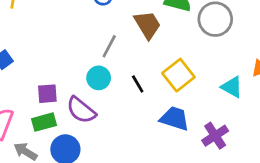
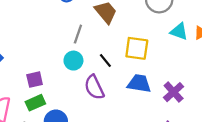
yellow square: (178, 75) -> (137, 48), turned -35
cyan triangle: (232, 87) -> (179, 31), moved
purple semicircle: (81, 110) -> (94, 87), moved, turned 35

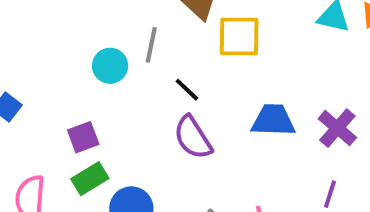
yellow square: (137, 48) -> (239, 37), moved
black line: (105, 60) -> (187, 90), moved
cyan circle: (73, 61) -> (110, 66), moved

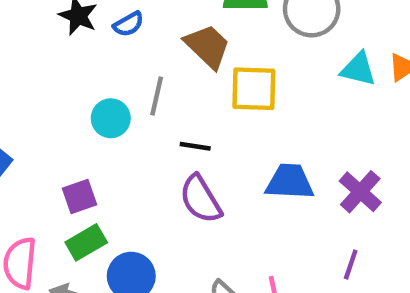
black line: (187, 90) -> (195, 146), turned -36

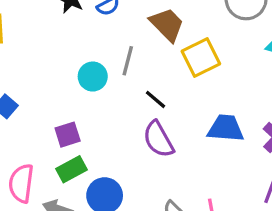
yellow square: (254, 89) -> (201, 57), turned -30
black line: (195, 146) -> (156, 99), turned 30

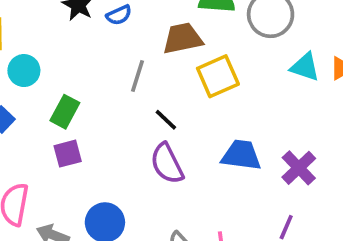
brown trapezoid: (167, 25) -> (183, 38), turned -60
cyan circle: (93, 77) -> (24, 71), moved
green rectangle: (71, 169) -> (65, 112), moved, turned -36

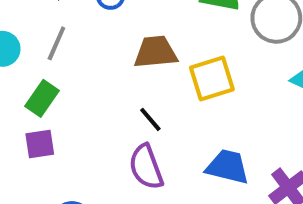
brown trapezoid: (183, 38) -> (155, 52), moved
gray line: (138, 76) -> (56, 43), moved

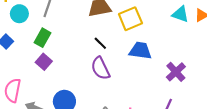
purple square: (40, 144) -> (44, 62), turned -35
blue trapezoid: (228, 167) -> (140, 51), moved

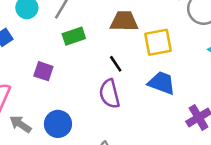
green rectangle: (43, 38) -> (74, 36), moved, turned 30
purple square: (44, 62) -> (43, 71), turned -35

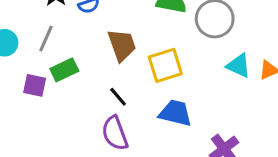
brown trapezoid: (124, 21) -> (122, 45), turned 76
purple square: (43, 71) -> (35, 85), moved

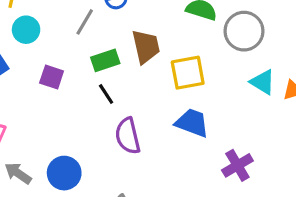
gray line: (46, 39) -> (85, 22), moved
green rectangle: (64, 70) -> (105, 60), moved
black line: (118, 97) -> (106, 94), moved

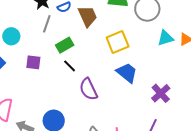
brown trapezoid: (146, 47) -> (88, 16), moved
cyan triangle: (263, 82) -> (165, 38), turned -36
blue trapezoid: (192, 123) -> (127, 73), turned 30

